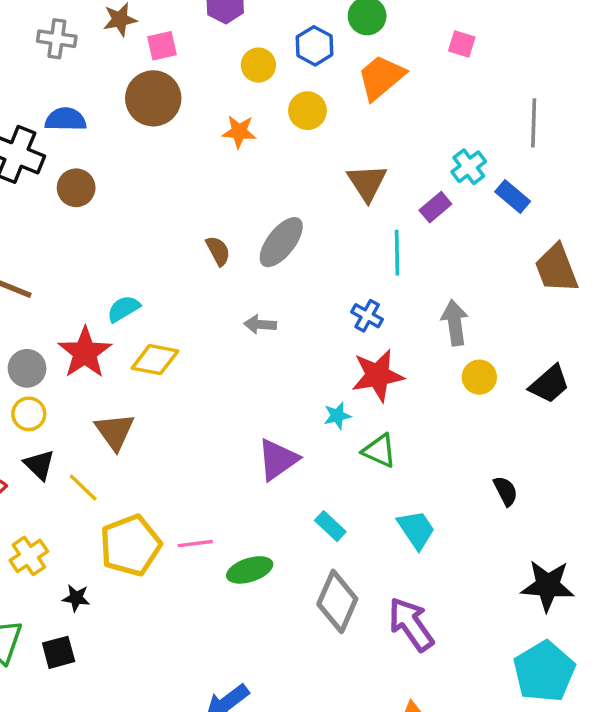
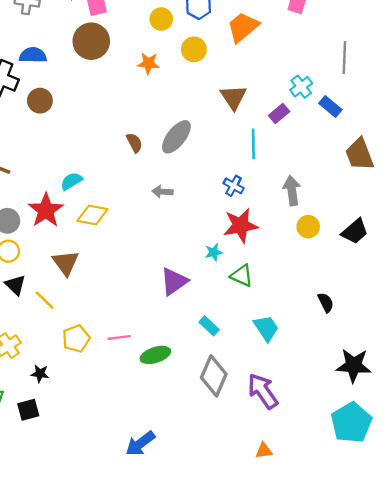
yellow pentagon: (130, 545) -> (76, 339), size x0.7

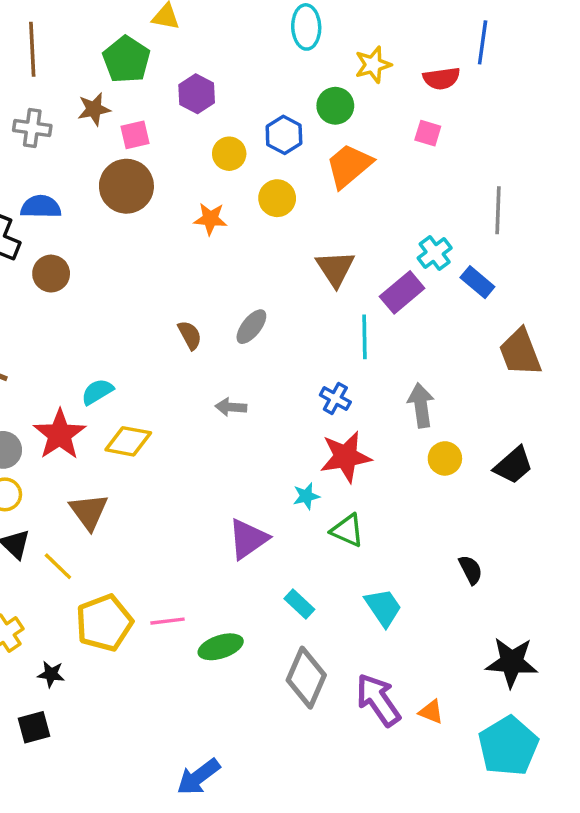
purple rectangle: (279, 113) -> (402, 292), size x1.4
gray ellipse: (176, 137) -> (251, 327), size x0.7
yellow pentagon: (76, 339) -> (104, 623), size x1.4
orange triangle: (264, 451) -> (431, 712), moved, turned 30

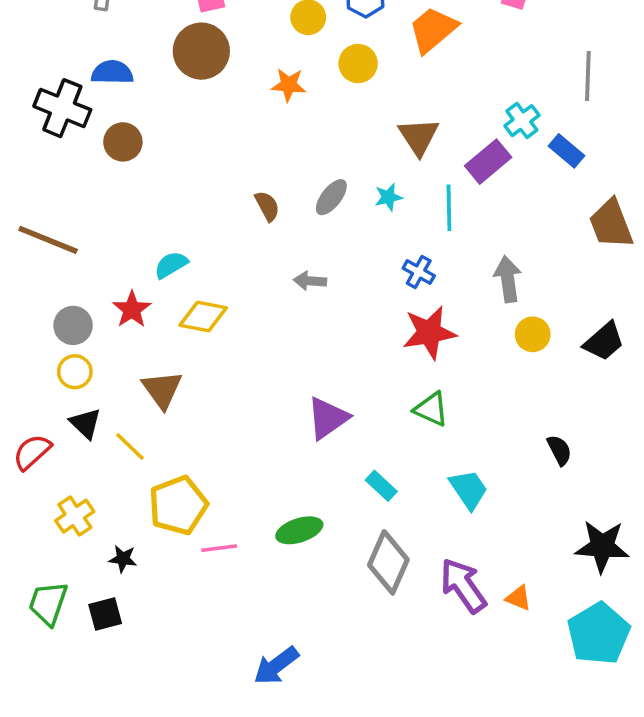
red star: (60, 434) -> (132, 309), size x0.7
cyan star: (306, 496) -> (388, 197), moved
pink line: (168, 621) -> (219, 548), moved

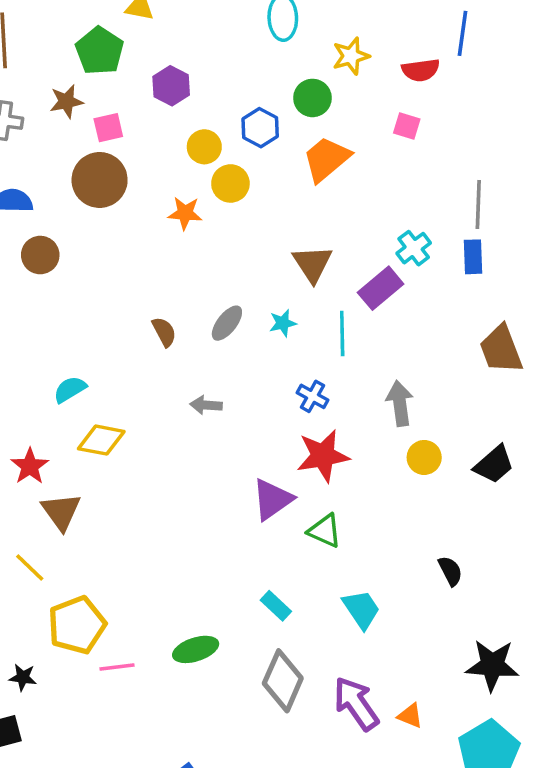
yellow circle: (358, 64) -> (230, 183), moved
brown circle: (123, 142) -> (40, 255), moved
blue rectangle: (567, 151) -> (473, 257), moved, turned 48
red star: (132, 309) -> (30, 466), moved
purple triangle: (328, 418) -> (272, 499), moved

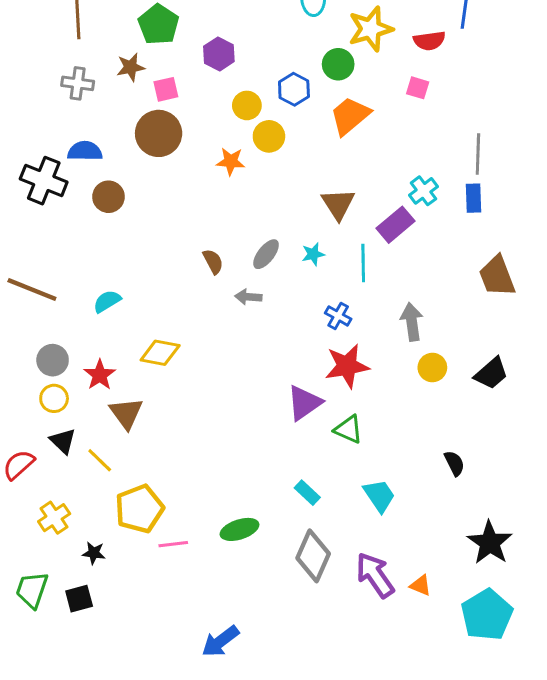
yellow star: (351, 56) -> (371, 29), size x1.4
cyan semicircle: (70, 389) -> (107, 301), moved
gray arrow: (206, 405) -> (248, 297), moved
black star: (492, 665) -> (490, 543), turned 30

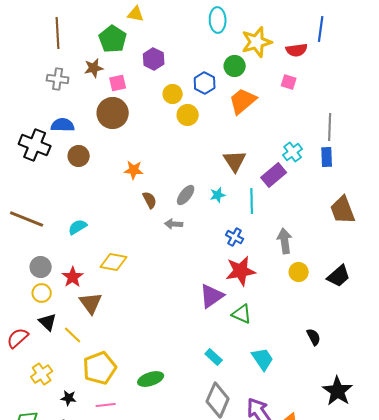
orange star: (231, 161) -> (134, 170), moved
green ellipse: (240, 529) -> (151, 379), moved
pink line: (173, 544) -> (106, 405), moved

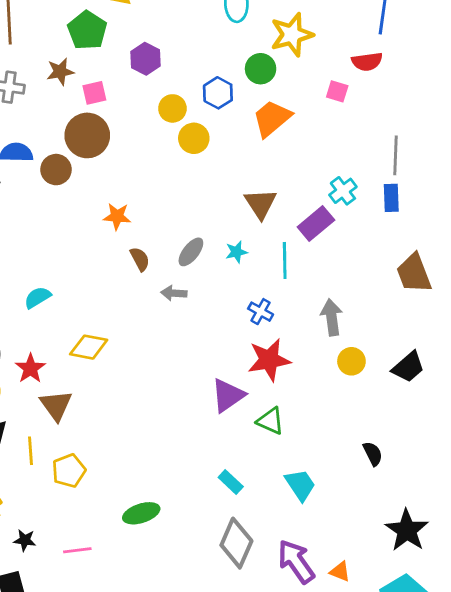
red semicircle: (297, 50) -> (367, 62), moved
brown circle: (79, 156) -> (56, 170), moved
yellow line: (73, 335) -> (30, 451), turned 42
yellow pentagon: (100, 368) -> (69, 471), moved, size x0.7

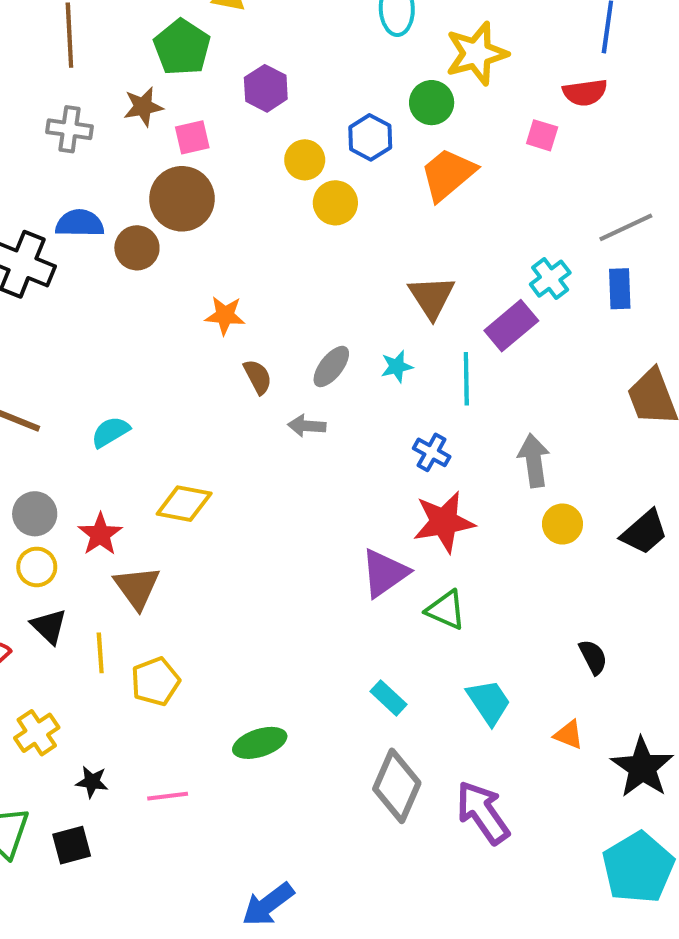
gray line: (395, 155) -> (626, 227), turned 63
orange triangle: (340, 572) -> (569, 735), moved

